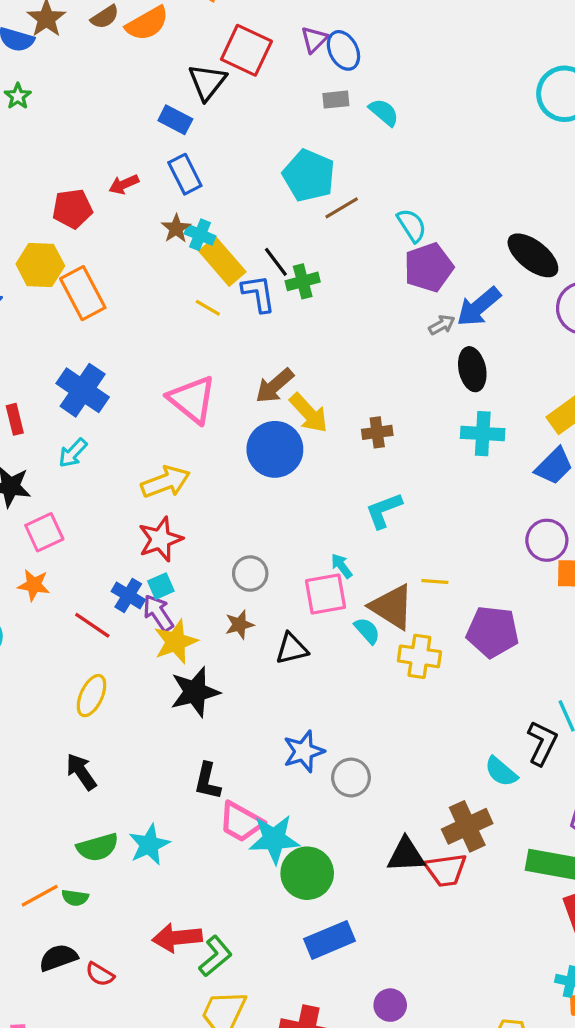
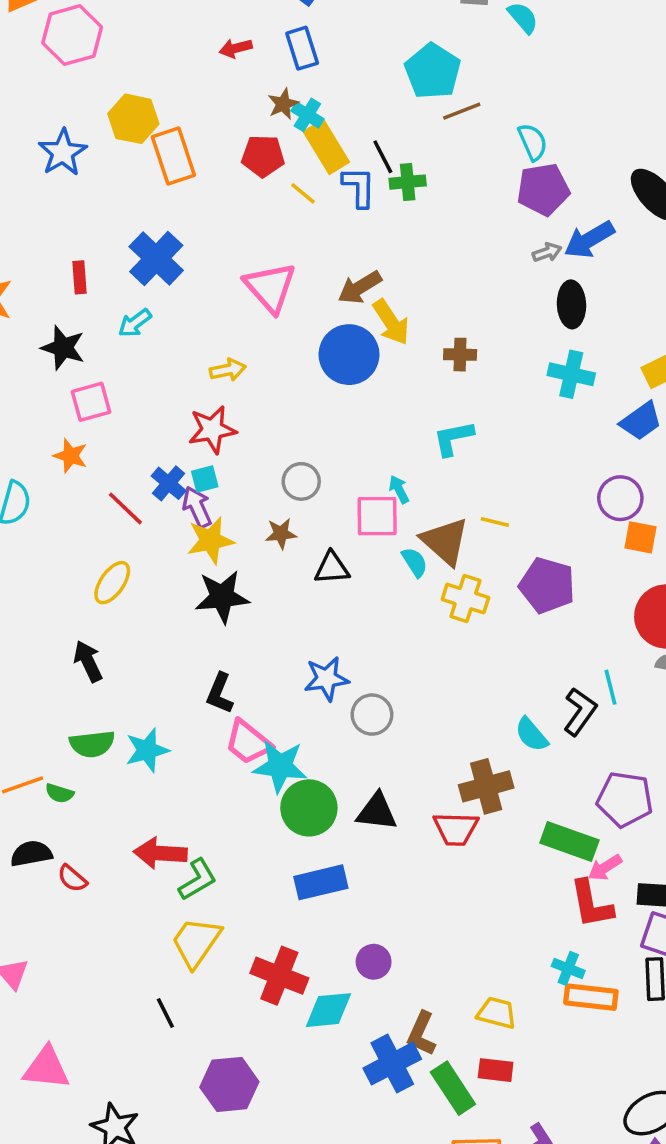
red pentagon: (72, 209) -> (263, 156), moved
yellow arrow: (166, 482) -> (228, 370), size x0.7
black triangle: (406, 855) -> (377, 812), moved

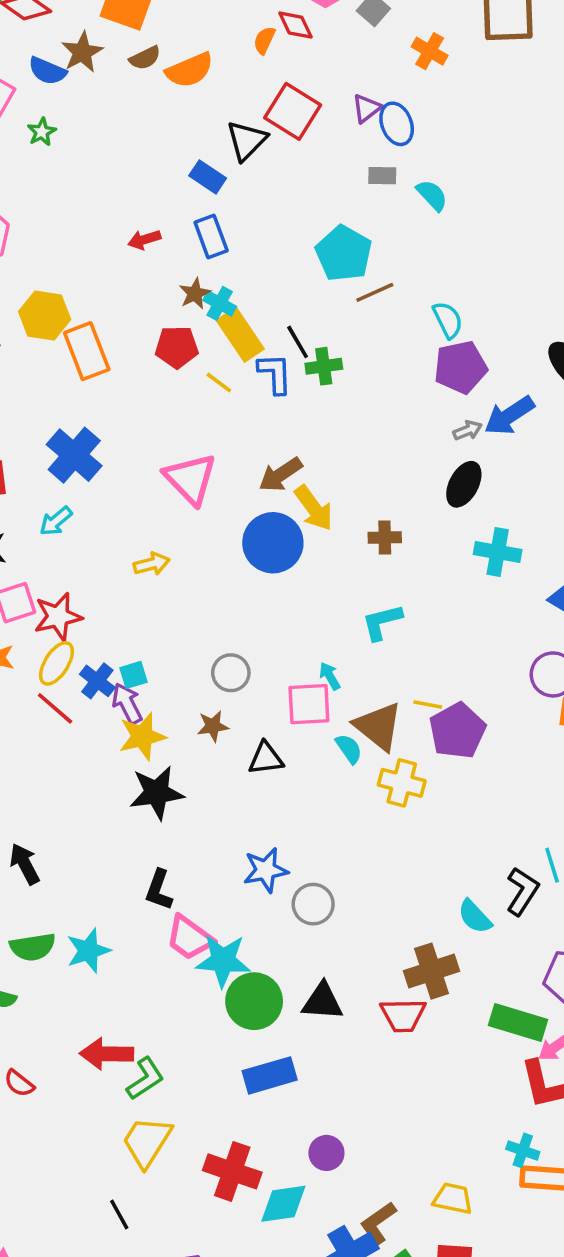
black ellipse: (571, 304) -> (464, 484), moved, turned 33
red star: (212, 430) -> (58, 617), moved
yellow ellipse: (112, 583) -> (56, 663), moved
purple pentagon: (547, 585) -> (457, 731), moved, turned 30
brown L-shape: (422, 1034) -> (378, 1223), turned 33

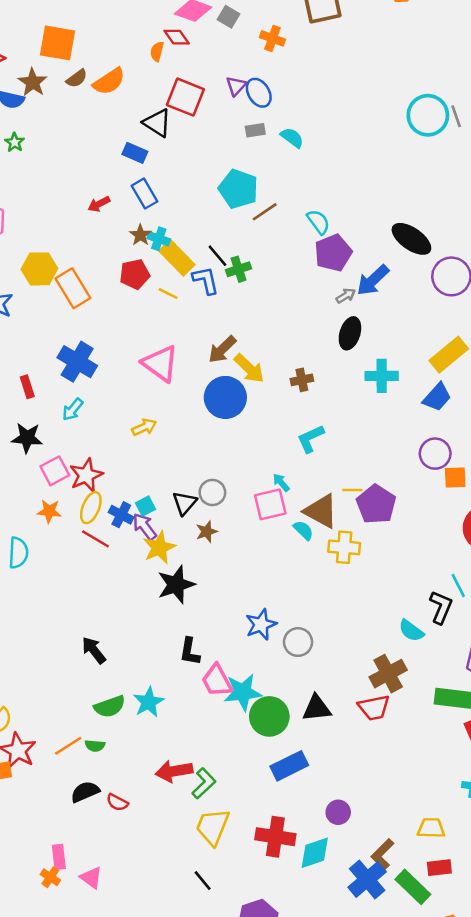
black triangle: (247, 140) -> (157, 123), turned -32
black triangle: (266, 759) -> (185, 503), moved, turned -32
pink trapezoid: (190, 938) -> (217, 681), turned 36

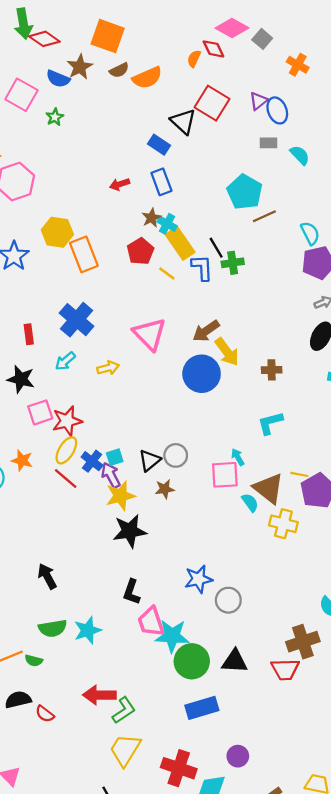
red pentagon: (135, 274) -> (140, 251), turned -30
yellow arrow: (144, 427) -> (108, 368), moved
orange star: (49, 511) -> (22, 460), moved

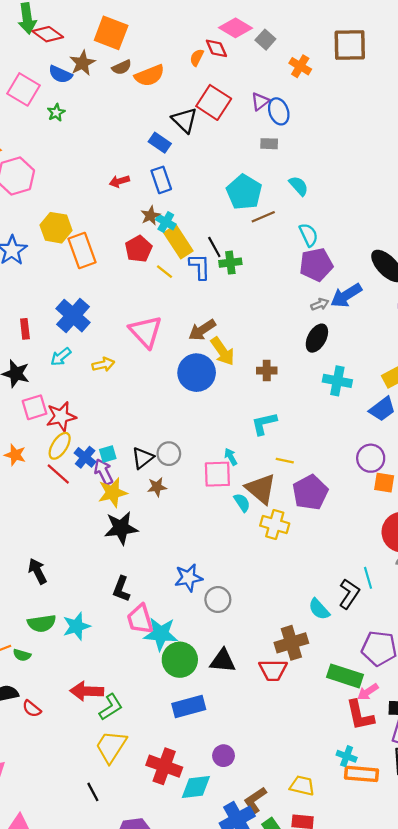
cyan semicircle: (300, 155) -> (299, 186), moved
yellow line: (299, 474) -> (285, 461), moved

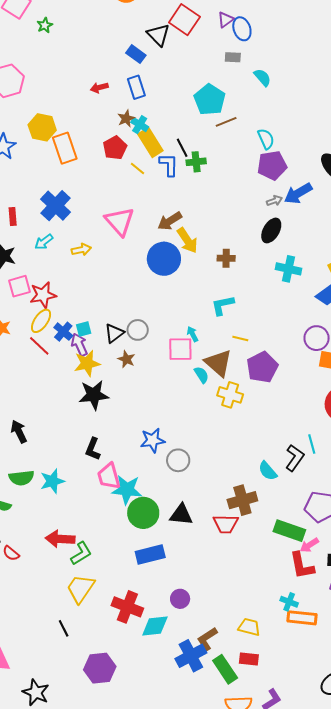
cyan semicircle: (299, 186) -> (262, 77), moved
brown star: (157, 487) -> (126, 359), turned 30

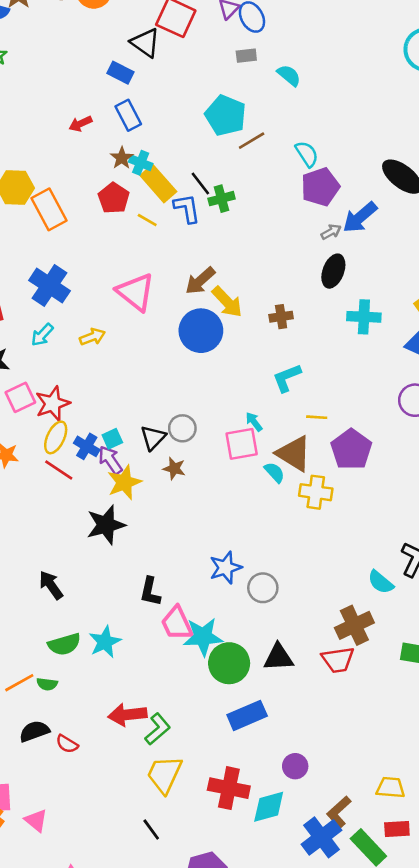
black star: (94, 395) -> (106, 525), moved

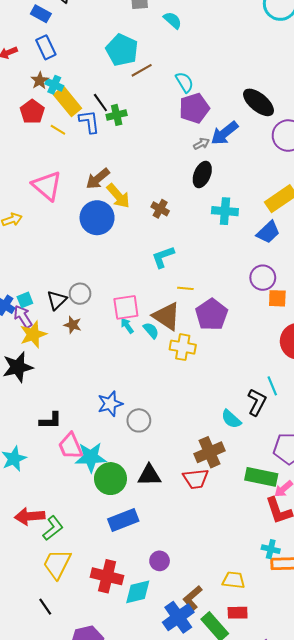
brown cross: (281, 317) -> (160, 209), turned 36
cyan arrow: (254, 422) -> (127, 326), moved
black L-shape: (150, 592) -> (51, 421), turned -105

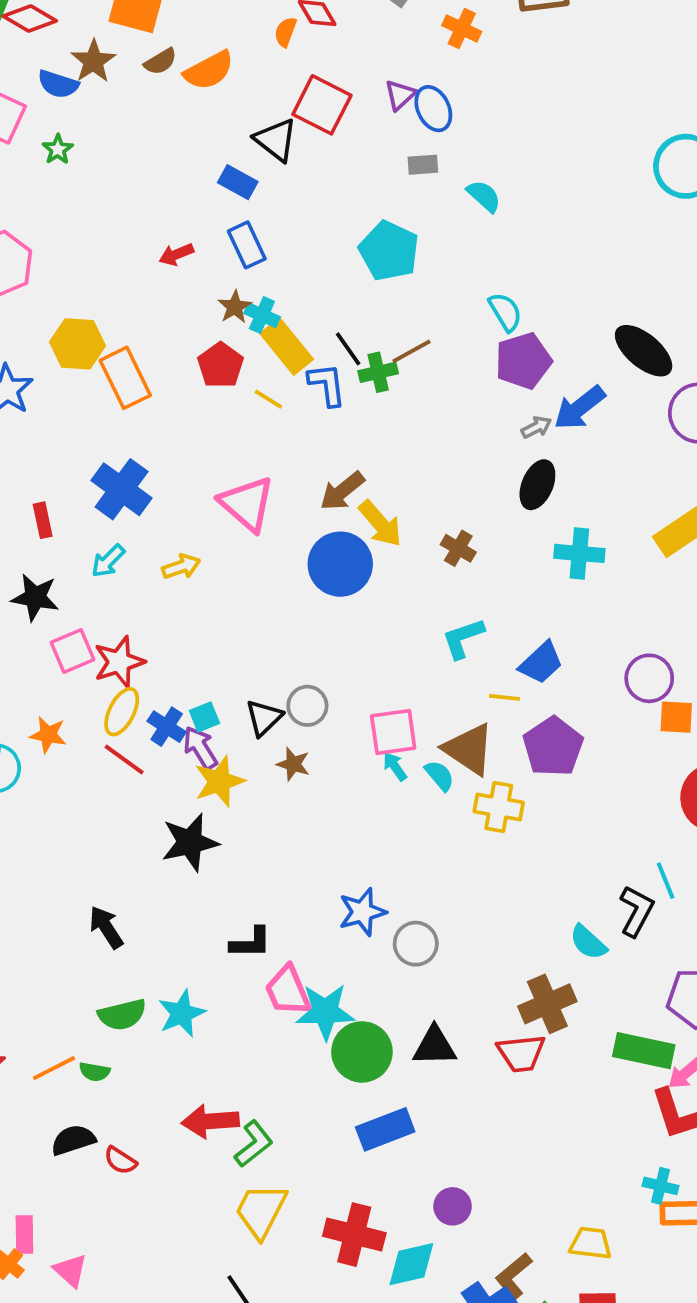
brown line: (142, 70) -> (412, 351), moved
blue trapezoid: (268, 232) -> (541, 663), moved

